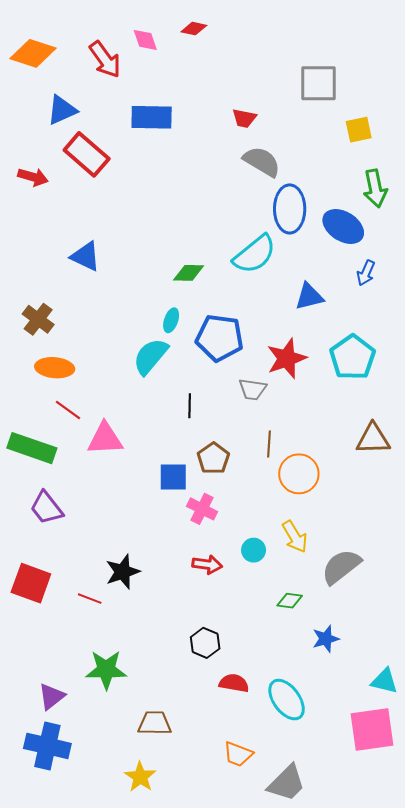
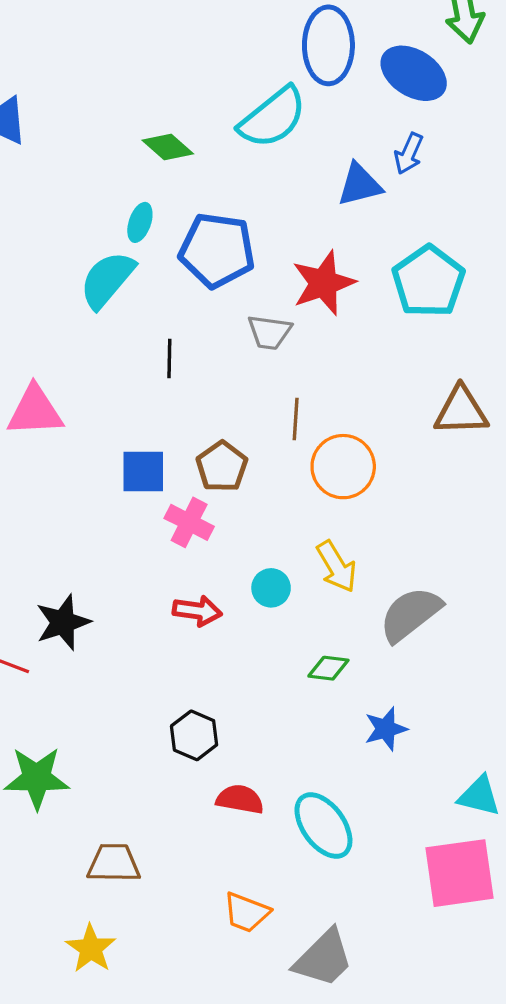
green diamond: (189, 273) -> (168, 147), turned 40
blue arrow: (366, 273) -> (409, 154), moved
brown pentagon: (213, 458) -> (222, 467), moved

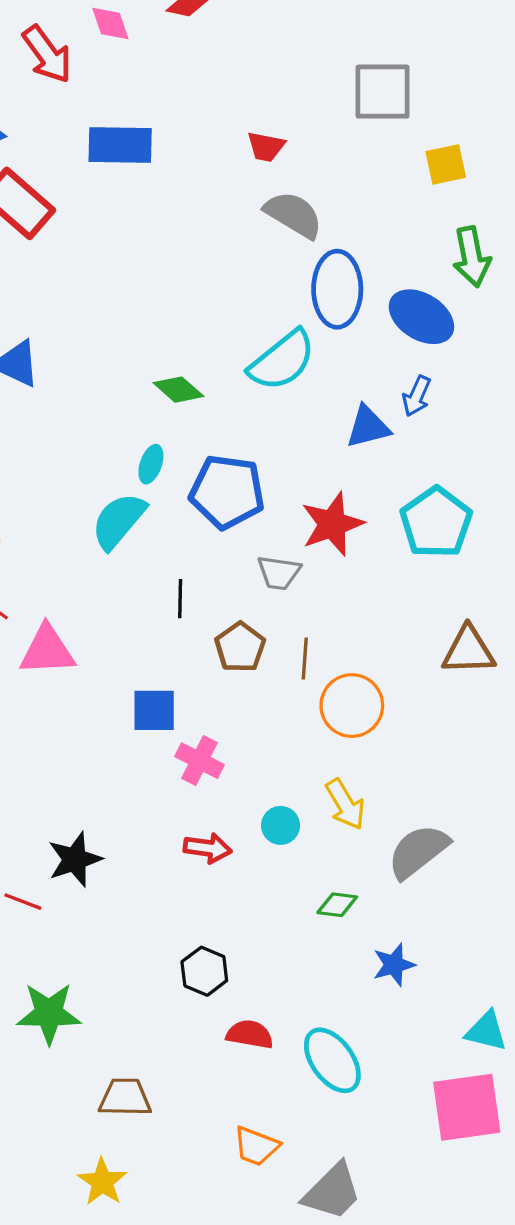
brown pentagon: (222, 467) -> (240, 647), moved

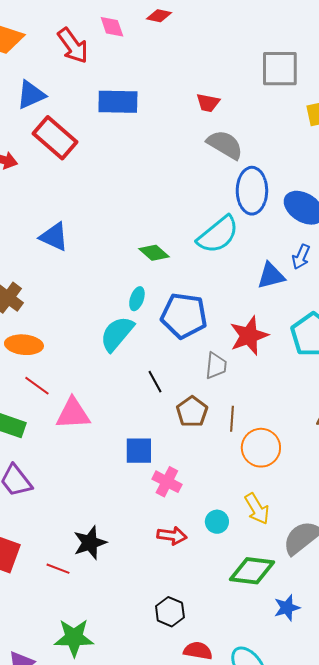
gray trapezoid: (279, 573) -> (216, 366), turned -92
black line: (180, 599) -> (155, 382), turned -30
green diamond: (337, 905) -> (252, 571), size x1.8

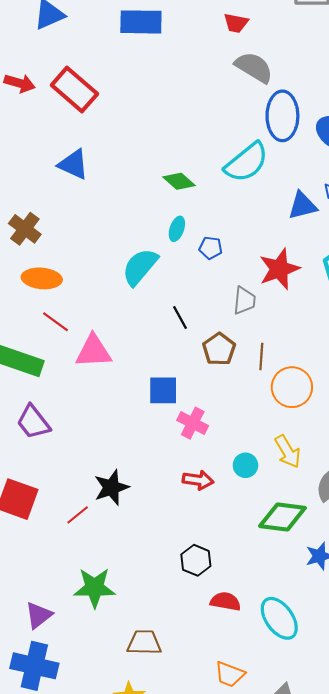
red rectangle: (55, 138) -> (74, 89), moved
cyan ellipse: (137, 299) -> (177, 229), moved
blue pentagon: (184, 316) -> (211, 248), size x0.5
red line: (58, 569) -> (78, 515), turned -60

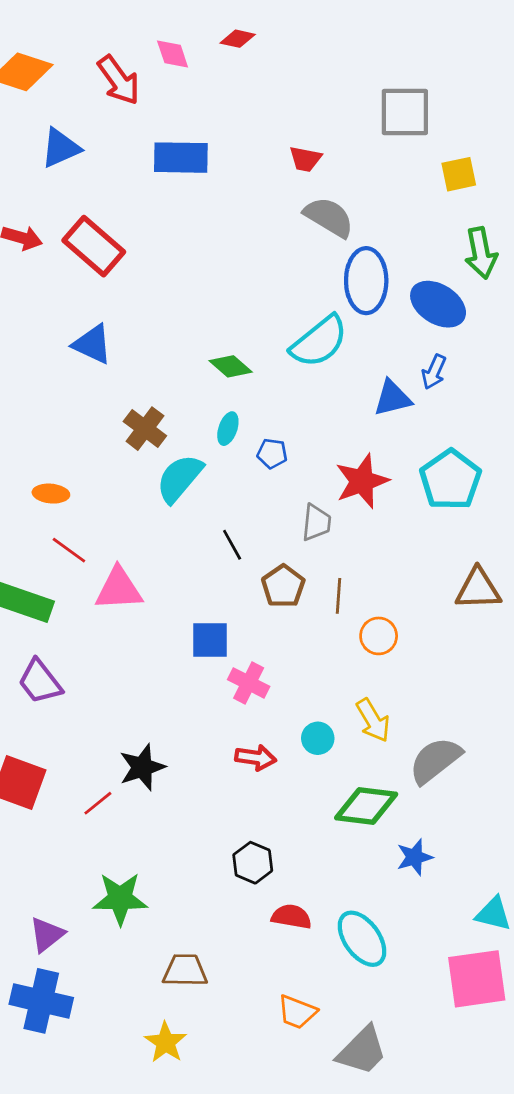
brown cross: (25, 229) -> (145, 429), moved
orange ellipse: (42, 278) -> (51, 494), size x0.7
orange circle: (292, 387) -> (379, 636), size x0.7

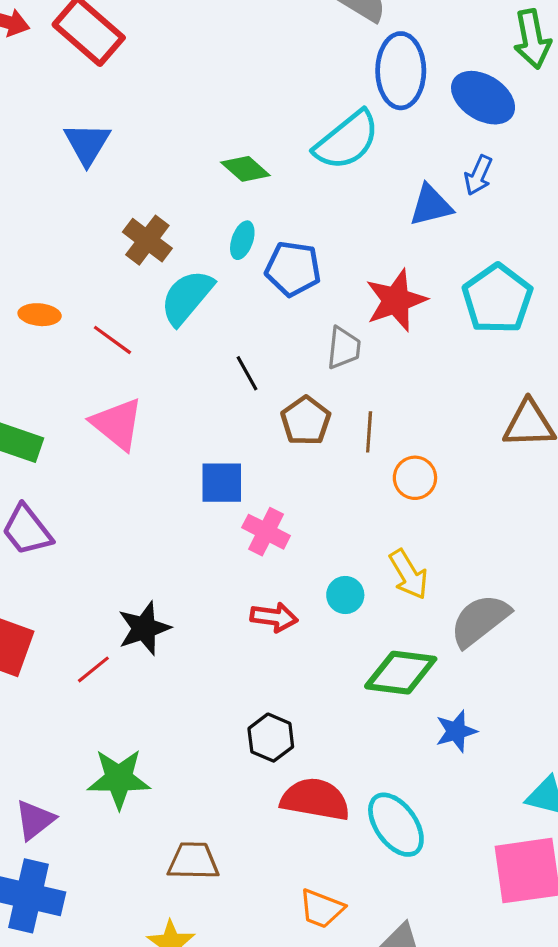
blue triangle: (92, 344) -> (87, 144), turned 36
blue pentagon: (272, 453) -> (293, 269), size x1.6
red line: (69, 550) -> (112, 340), moved
pink triangle: (119, 589) -> (117, 424), turned 42
red semicircle: (291, 917) -> (315, 799), size x1.5

